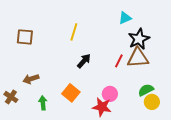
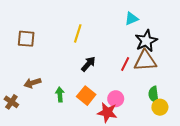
green semicircle: (146, 90) -> (154, 95), turned -70
orange square: (71, 93) -> (86, 96), moved
green arrow: (43, 103) -> (60, 95), moved

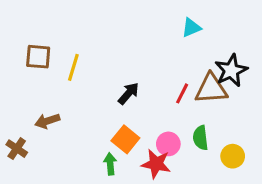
yellow line: (78, 33) -> (73, 67), moved
black star: (146, 41) -> (231, 70), moved
green arrow: (60, 95) -> (110, 164), moved
green semicircle: (154, 95) -> (200, 138), moved

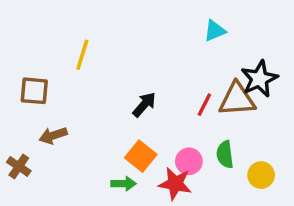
brown square: (38, 57) -> (34, 91), moved
yellow line: (73, 67) -> (82, 55), moved
green arrow: (110, 164) -> (124, 184), turned 95

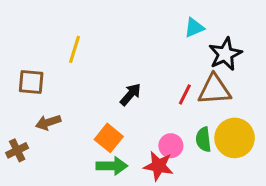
black star: (259, 79) -> (225, 54), moved
orange square: (141, 156) -> (109, 138), moved
brown cross: (19, 166) -> (17, 150), turned 30
yellow circle: (261, 175) -> (235, 138), moved, size x1.6
green arrow: (124, 184) -> (112, 166), size x1.4

